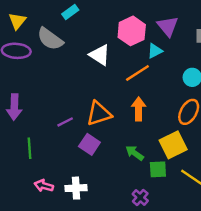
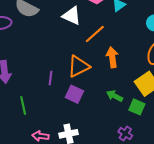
orange line: (137, 73) -> (95, 34), moved
purple line: (65, 122) -> (50, 78), turned -48
green square: (158, 169) -> (137, 107), turned 35

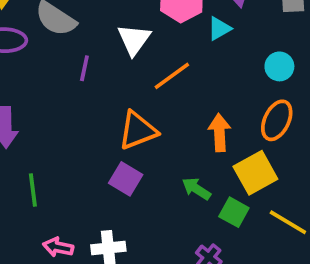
white triangle: (72, 16) -> (134, 39), turned 36
orange arrow: (112, 57) -> (219, 133), moved
purple line: (50, 78) -> (84, 68), moved

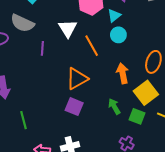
cyan circle: (279, 66) -> (118, 35), moved
orange line: (172, 76) -> (92, 46), turned -75
green arrow: (196, 189) -> (114, 106), turned 35

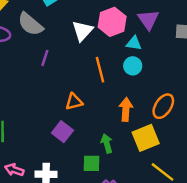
cyan triangle: (114, 15) -> (134, 43), turned 32
white triangle: (68, 28) -> (82, 31), moved
orange triangle: (77, 79) -> (74, 102), size x0.7
green square: (137, 116) -> (91, 163), moved, turned -35

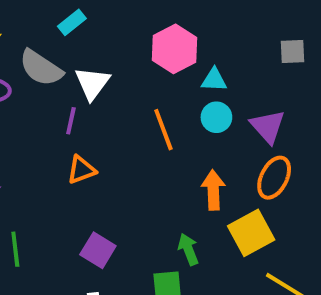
purple triangle: (148, 20) -> (268, 127), moved
white triangle: (82, 31) -> (92, 83), moved
orange triangle: (74, 102) -> (81, 170), moved
purple square: (62, 132) -> (98, 250), moved

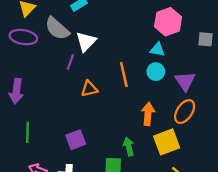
pink hexagon: (174, 49) -> (168, 22), moved
orange triangle: (81, 170) -> (89, 89), moved
purple square: (98, 250) -> (76, 140), turned 30

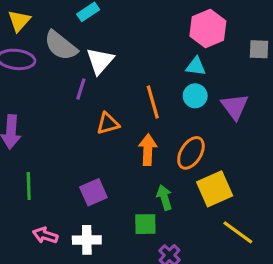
orange ellipse: (185, 112) -> (191, 153), moved
orange arrow: (148, 114) -> (148, 150), moved

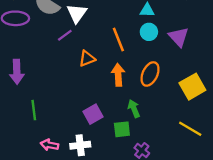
purple line: (81, 89) -> (65, 35), turned 42
yellow square: (215, 189) -> (192, 87), moved
purple square: (93, 192) -> (93, 114), moved

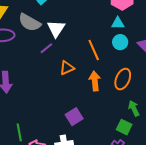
green arrow: (134, 109) -> (134, 108), moved
green line: (34, 110) -> (19, 132), moved
green square: (122, 129) -> (124, 127), moved, turned 35

